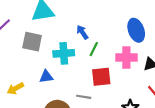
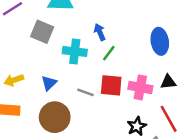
pink cross: (126, 58) -> (140, 87), moved
blue triangle: (46, 77) -> (49, 83), moved, turned -48
gray line: (84, 97) -> (86, 92), moved

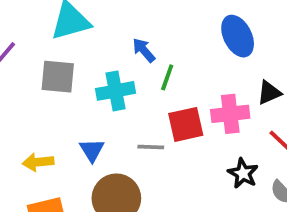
yellow arrow: (14, 80) -> (38, 162), turned 30

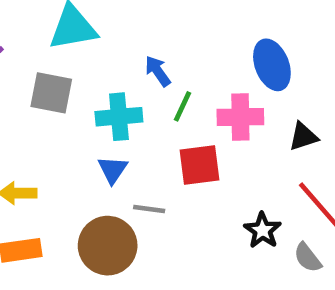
pink cross: (230, 114) -> (240, 117), moved
gray line: (151, 147) -> (149, 209), moved
blue triangle: (92, 150) -> (113, 170), moved

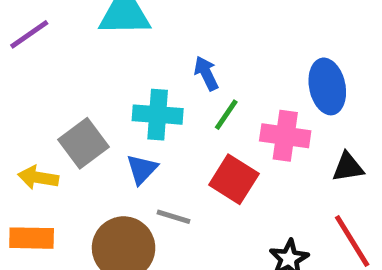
gray square: (51, 93) -> (84, 143), moved, turned 33
red square: (199, 165) -> (234, 179), turned 30

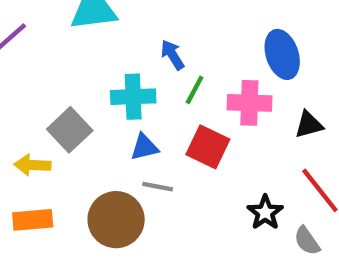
blue triangle: (142, 169) -> (144, 147), moved, turned 40

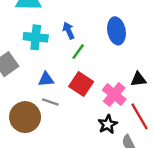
blue ellipse: (282, 54) -> (116, 31), moved
cyan cross: (133, 97) -> (36, 37), moved
pink cross: (249, 103) -> (114, 95), moved, turned 30

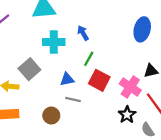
blue ellipse: (116, 31) -> (142, 29), moved, turned 30
green line: (78, 52) -> (89, 59), moved
brown circle: (25, 117) -> (51, 115), size x0.6

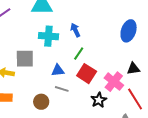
gray square: (29, 69) -> (25, 59), turned 36
black star: (127, 115) -> (99, 100), moved

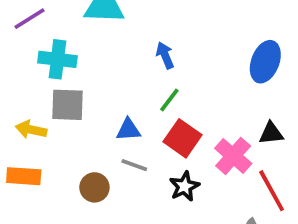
cyan cross: (48, 36) -> (57, 59), moved
black star: (99, 100) -> (184, 186), moved

